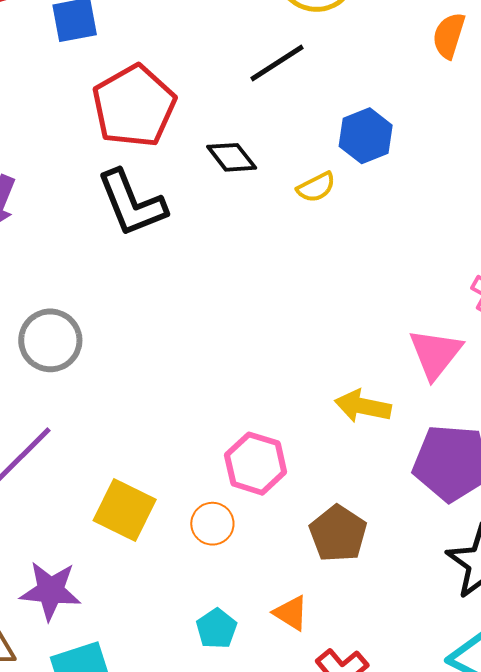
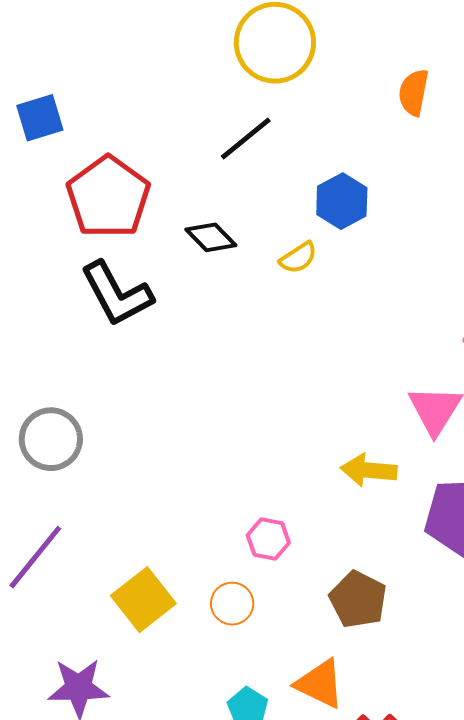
pink hexagon: (256, 464) -> (268, 539), size x0.7
yellow square: (125, 510) -> (143, 600), turned 32
orange triangle: (291, 613) -> (320, 684), size x1.4

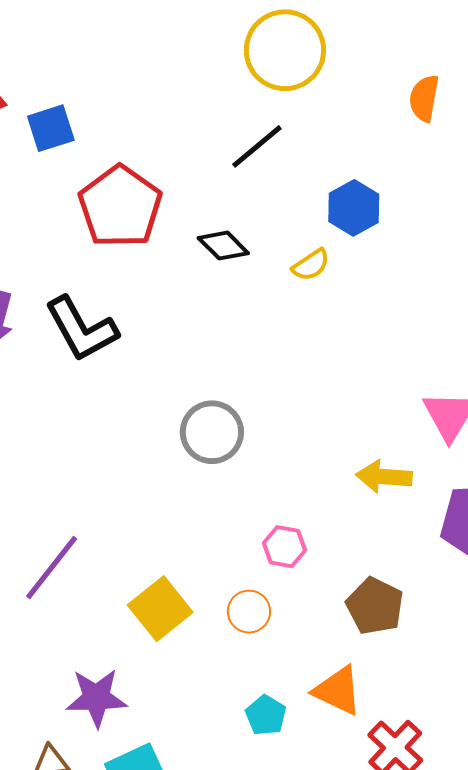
black L-shape: (117, 294) -> (81, 329), moved
gray circle: (51, 439) -> (212, 432), moved

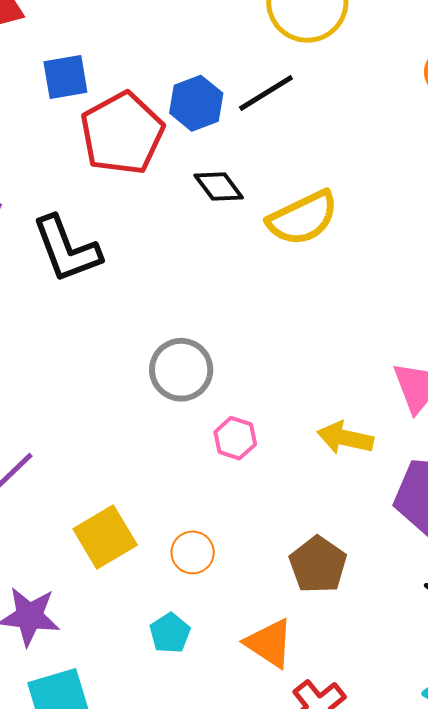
blue square: (51, 128) -> (65, 77), moved
blue hexagon: (354, 208) -> (196, 103), moved
yellow semicircle: (311, 265) -> (303, 218), size x1.8
pink hexagon: (284, 547) -> (235, 438), moved
cyan pentagon: (266, 715) -> (170, 633), moved

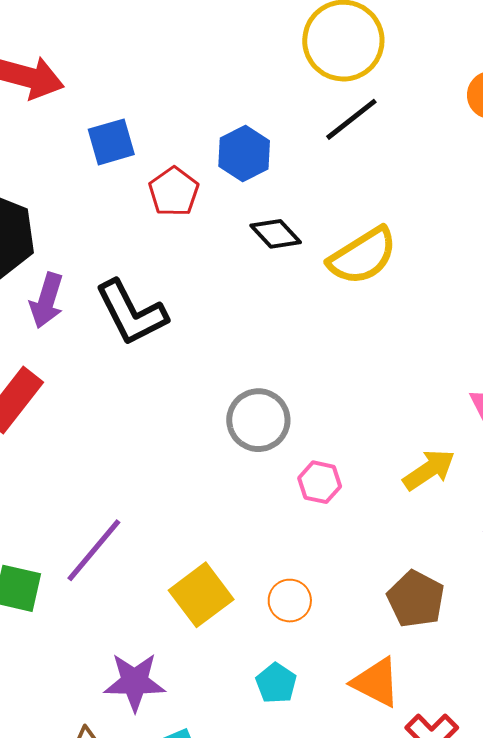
black line: (266, 93) -> (351, 119), moved
red pentagon: (122, 133) -> (174, 192), size x0.6
yellow arrow: (345, 438) -> (429, 470), turned 140

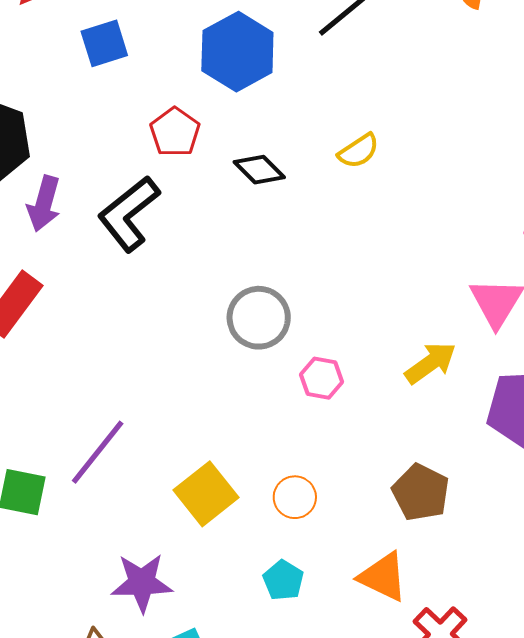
blue hexagon: (244, 154) -> (237, 52), size x1.4
red pentagon: (174, 192) -> (175, 132), moved
black diamond: (276, 234) -> (259, 170), moved
yellow semicircle: (363, 256) -> (359, 151), size x0.6
black L-shape: (131, 313) -> (129, 214), turned 80

